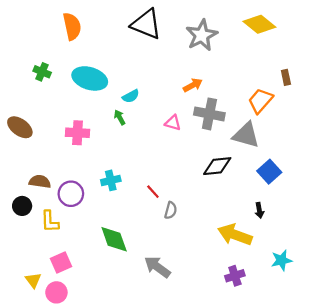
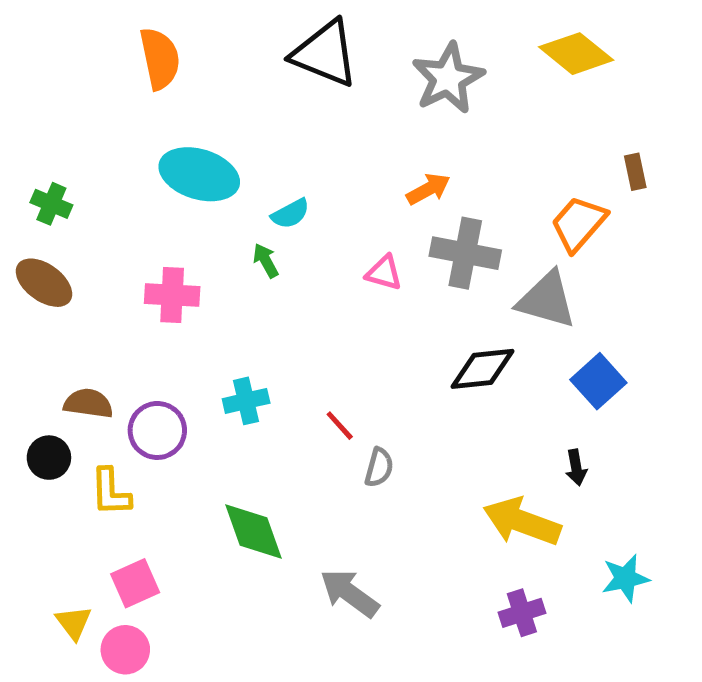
green cross: (42, 72) -> (51, 204), moved

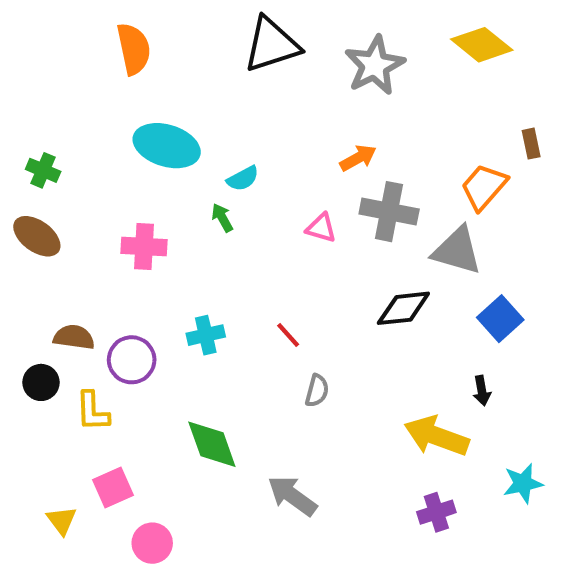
black triangle: (325, 54) -> (272, 45), turned -40
red line: (340, 426) -> (288, 335), moved
pink circle: (125, 650) -> (152, 543), moved

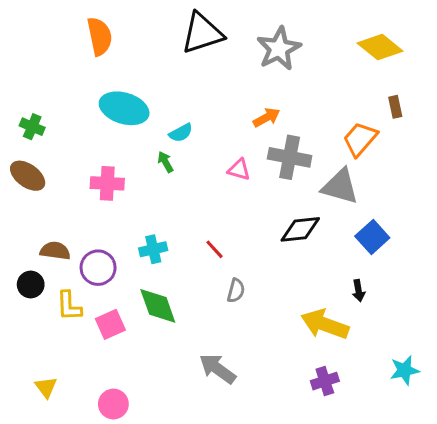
yellow diamond: (482, 45) -> (380, 47), moved
green diamond: (212, 444) -> (158, 306), moved
cyan star: (523, 483) -> (404, 370), moved
pink square: (113, 487) -> (110, 324), moved

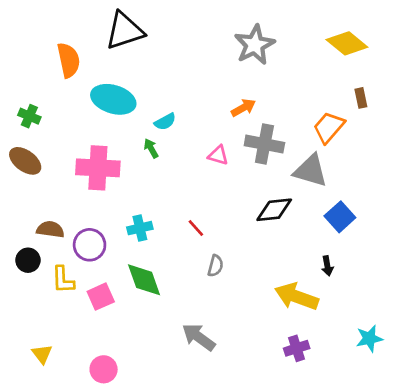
black triangle: (202, 33) -> (125, 31), moved
orange semicircle: (100, 36) -> (69, 60), moved
pink cross: (107, 183) -> (98, 168), size x1.4

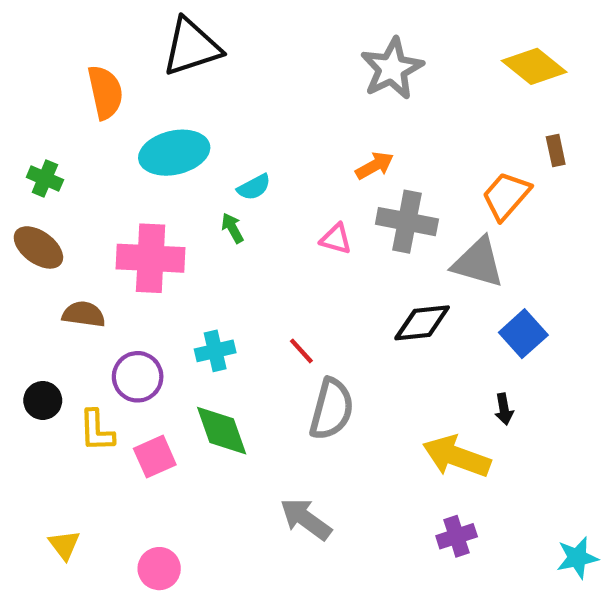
cyan ellipse: (113, 99) -> (174, 153), turned -30
brown semicircle: (50, 229) -> (84, 314), moved
gray semicircle: (215, 266) -> (332, 409), size x1.8
cyan star: (369, 339) -> (577, 558), moved

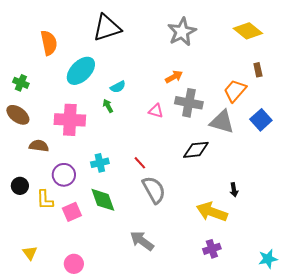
black triangle: (191, 47) -> (107, 28), moved
cyan ellipse: (174, 153) -> (81, 71), turned -32
blue square: (523, 334) -> (261, 120), moved
gray semicircle: (332, 409) -> (154, 190), turned -44

